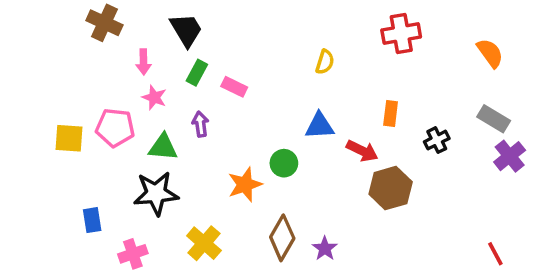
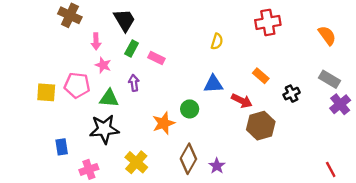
orange rectangle: (391, 113) -> (261, 76), turned -56

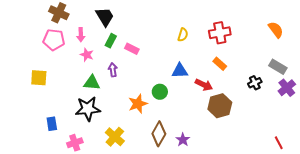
red cross: (268, 22) -> (220, 33), moved
pink pentagon: (77, 85) -> (54, 40), moved
black cross: (292, 94) -> (255, 83), moved

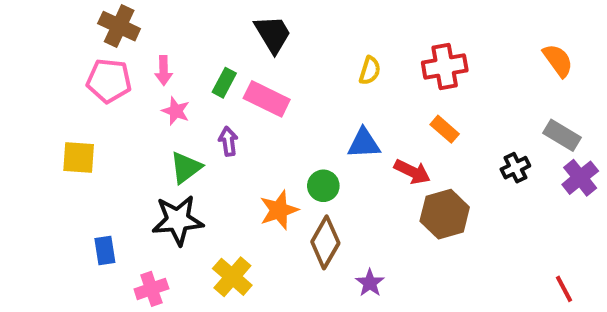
black trapezoid: (105, 17) -> (273, 34), moved
pink rectangle: (132, 49) -> (267, 99), size x1.5
green triangle: (92, 83) -> (186, 168), turned -42
brown diamond: (159, 134) -> (325, 242), moved

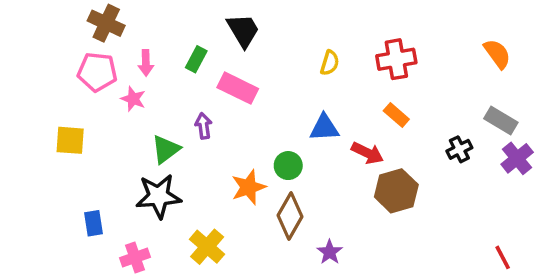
green rectangle: (224, 83) -> (196, 59), moved
pink star: (176, 111) -> (133, 99), moved

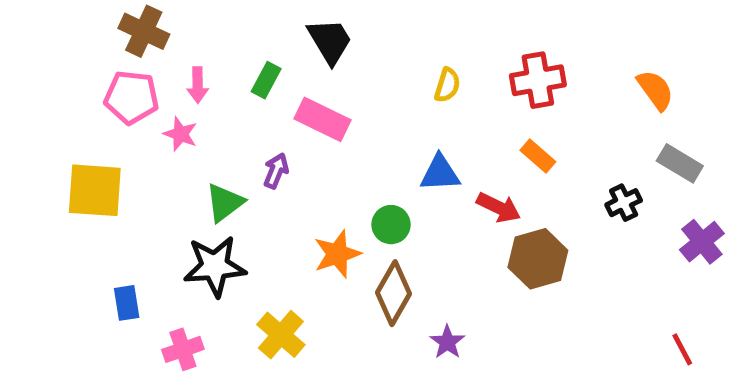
orange semicircle: (497, 54) -> (655, 90), moved
purple arrow: (203, 126) -> (276, 171), turned 30
yellow square: (70, 140) -> (95, 190), size x1.4
purple cross: (517, 158) -> (702, 242), moved

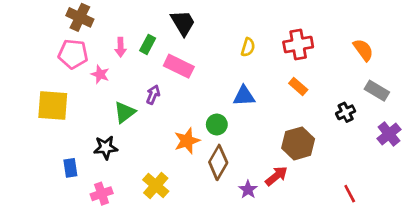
pink arrow: (198, 85) -> (121, 47), moved
red arrow: (499, 207) -> (276, 176), moved, turned -65
black star: (215, 266) -> (106, 148), moved, size x0.7
red line: (682, 349) -> (350, 194), moved

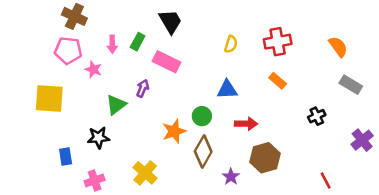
black cross: (346, 112) -> (317, 116), moved
purple cross: (389, 134) -> (362, 140), moved
brown hexagon: (298, 143) -> (265, 158), moved
red arrow: (276, 176) -> (246, 124), moved, turned 40

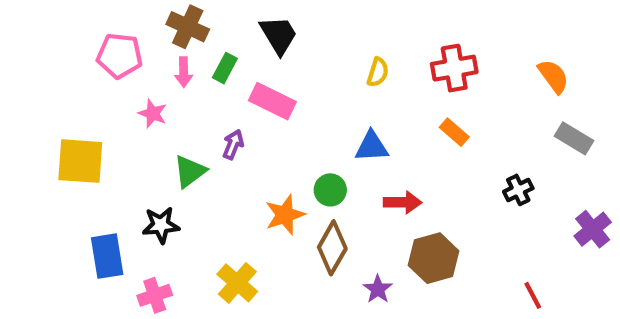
brown cross: (74, 16) -> (188, 27), moved
pink pentagon: (68, 50) -> (120, 56), moved
blue rectangle: (66, 156) -> (107, 256), size x1.5

